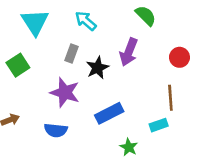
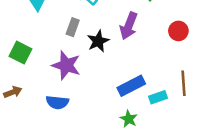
green square: (18, 65) -> (20, 53), moved, turned -30
brown line: (170, 98) -> (184, 83), moved
blue rectangle: (109, 113) -> (131, 86), moved

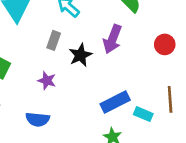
purple star: (66, 65) -> (47, 81), size x0.6
cyan rectangle: (158, 97) -> (143, 114), turned 42

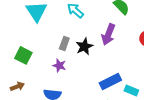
gray rectangle: (54, 40) -> (64, 43), moved

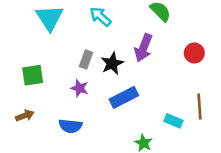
green square: (23, 55) -> (33, 75), turned -36
blue rectangle: (110, 81) -> (124, 97), moved

